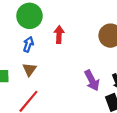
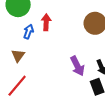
blue arrow: (28, 44) -> (28, 32), moved

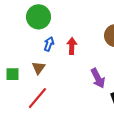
red arrow: (46, 22) -> (72, 46), moved

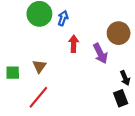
blue arrow: (49, 44) -> (63, 18), moved
purple arrow: (98, 78) -> (100, 53), moved

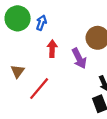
red line: (38, 97) -> (39, 89), moved

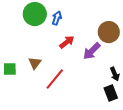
red arrow: (52, 49) -> (67, 42), turned 49
purple arrow: (79, 58) -> (92, 51), turned 72

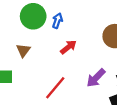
purple arrow: (92, 51) -> (96, 78), moved
brown triangle: (35, 63) -> (23, 50), moved

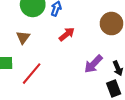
red line: (55, 88) -> (32, 74), moved

